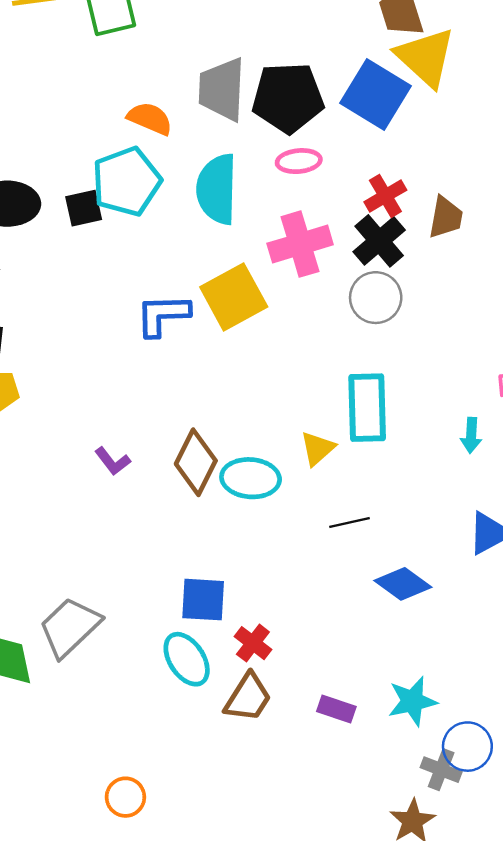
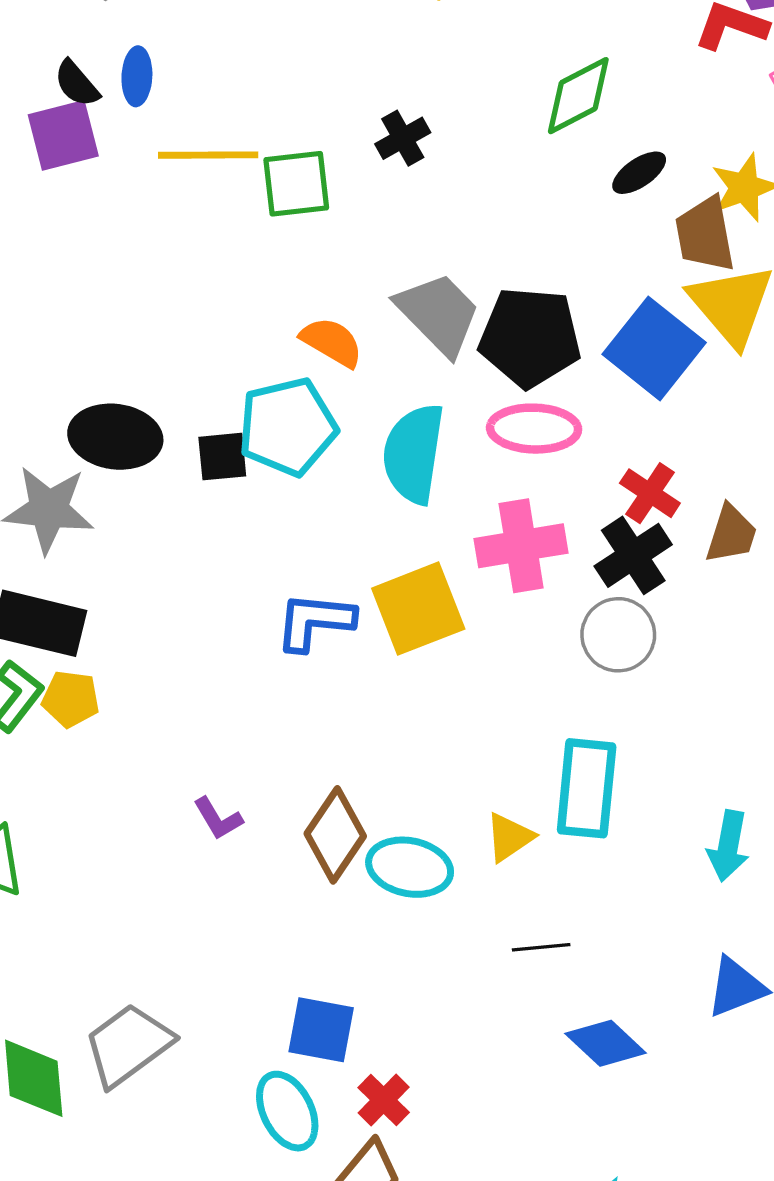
gray trapezoid: (222, 89) -> (438, 314), turned 126
pink ellipse: (299, 161) -> (534, 429), size x1.4
red cross: (385, 196) -> (650, 493), turned -33
cyan arrow: (471, 435) -> (728, 846), size x1.4

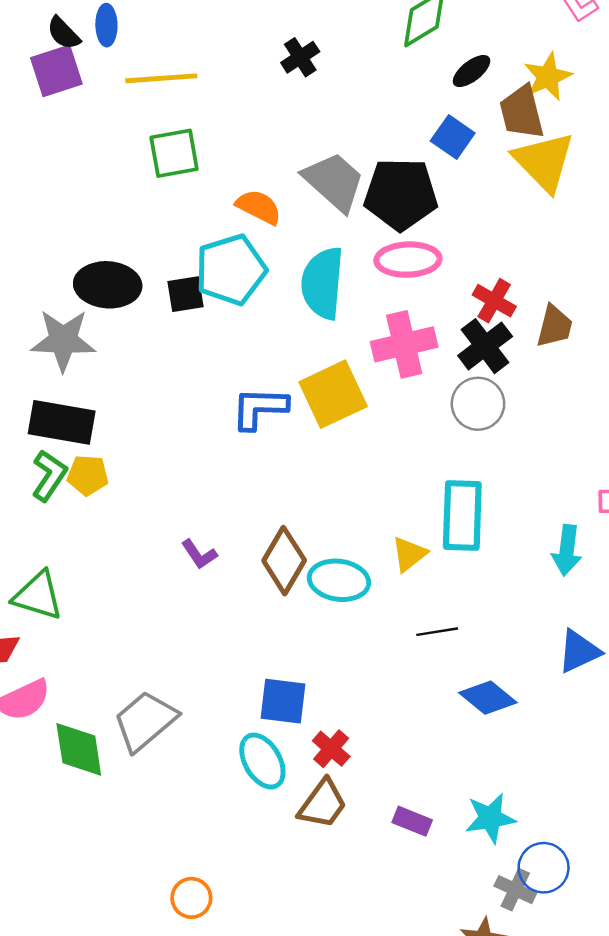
green square: (296, 184) -> (174, 153), moved
blue square: (654, 348) -> (453, 137), moved, size x0.6

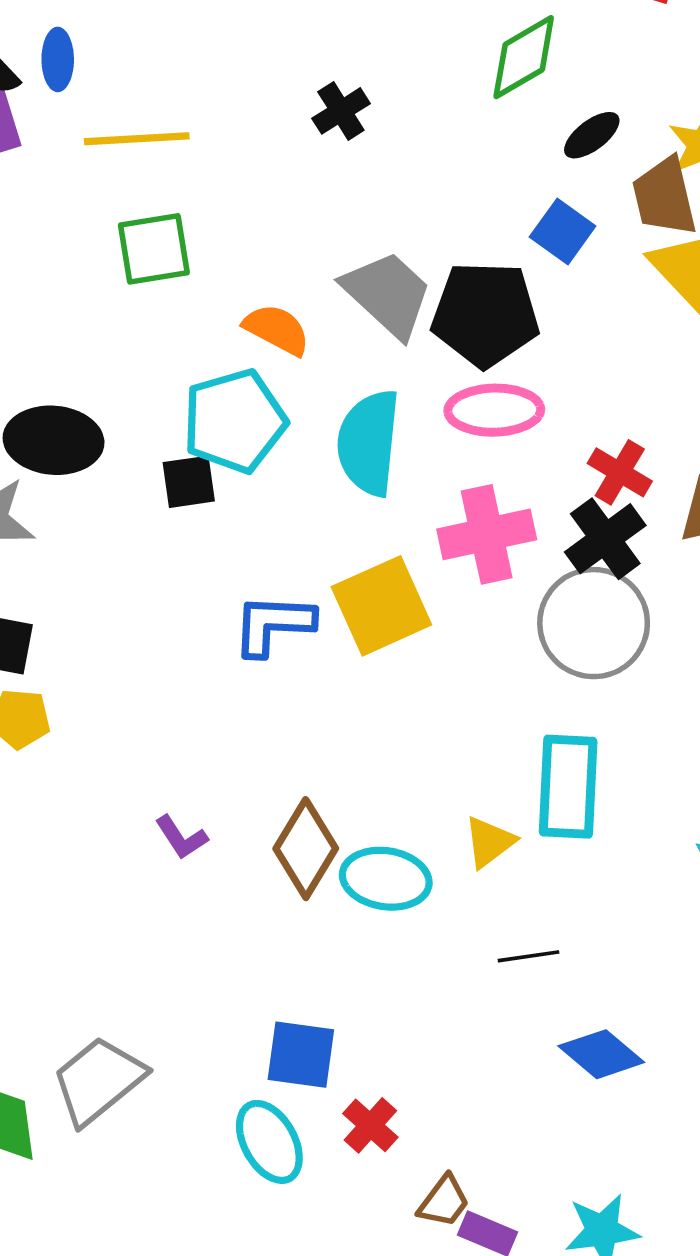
black square: (185, 294) -> (189, 482), moved
gray circle: (478, 404) -> (594, 623), size x1.4
brown trapezoid: (323, 804) -> (444, 1201), moved, size x0.7

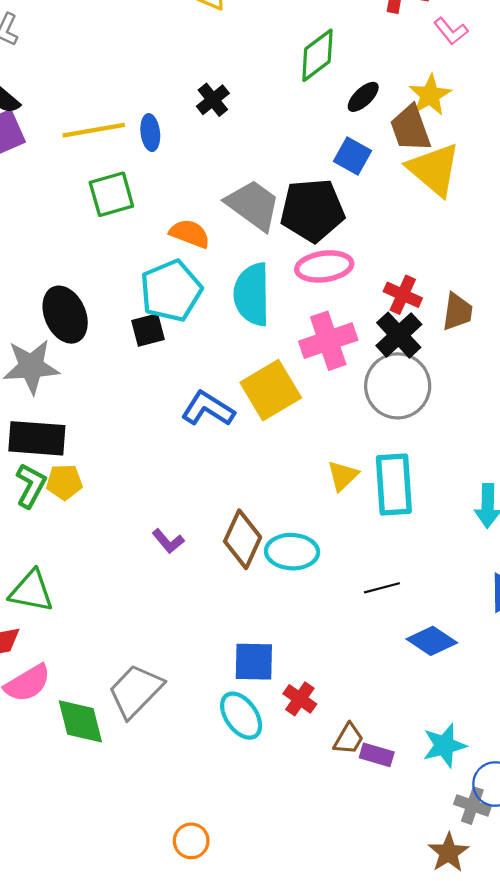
blue ellipse: (58, 59) -> (150, 133), moved
black ellipse: (54, 440) -> (65, 315), turned 68
blue L-shape: (273, 625) -> (208, 409), turned 36
yellow triangle: (489, 842) -> (343, 476), moved

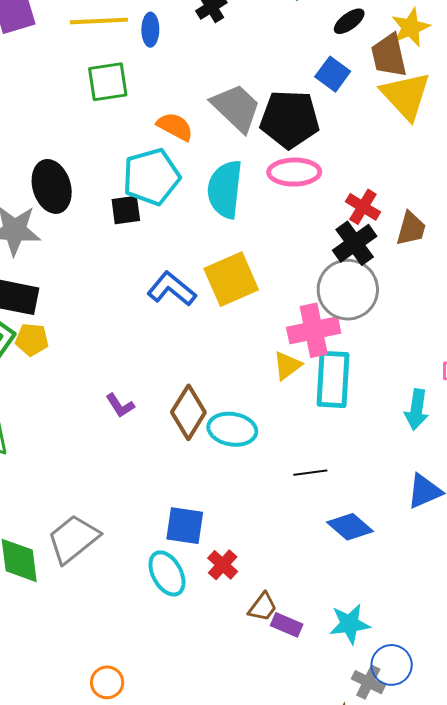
pink cross: (328, 341) -> (314, 330), moved

